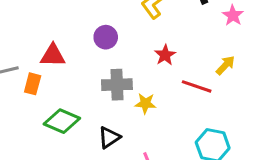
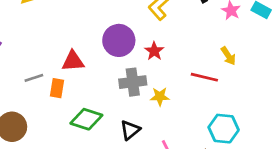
purple circle: (106, 37) -> (119, 40), size x1.5
red star: (165, 55) -> (154, 51), moved
yellow arrow: (225, 65) -> (228, 56), turned 108

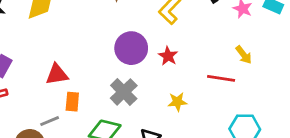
red triangle: (73, 61) -> (57, 74), moved
gray line: (34, 78) -> (50, 121), moved
gray cross: (133, 82) -> (124, 92), moved, turned -32

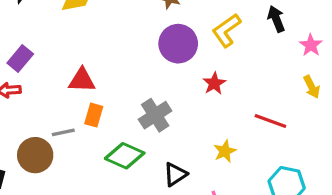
purple circle: (131, 48) -> (178, 44), moved
yellow arrow: (244, 55) -> (312, 87), moved
yellow star: (177, 102) -> (225, 151), moved, turned -30

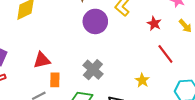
red star: (214, 83) -> (154, 23), moved
red line: (270, 121) -> (165, 54), turned 48

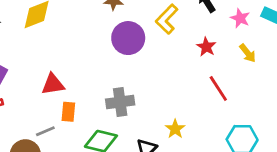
gray cross: (93, 70) -> (120, 102), turned 36
yellow star: (142, 80) -> (175, 129), moved

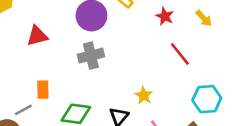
red triangle: (53, 84) -> (37, 36), moved
gray cross: (120, 102) -> (91, 56), moved

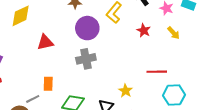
red line: (180, 54) -> (157, 72), moved, turned -54

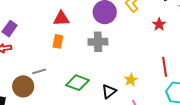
red line: (157, 72) -> (165, 67), turned 72
orange rectangle: (48, 84) -> (58, 41), moved

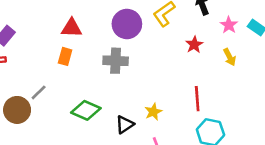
gray line: (39, 71) -> (39, 92), turned -32

